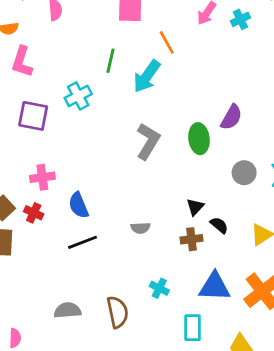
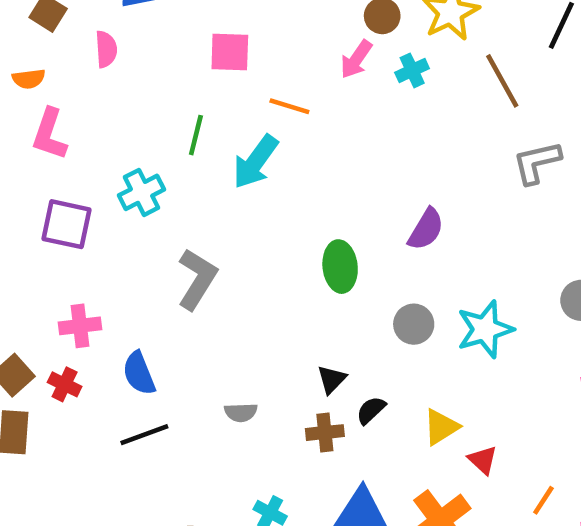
orange line: (167, 42) -> (289, 106), turned -45
purple semicircle: (231, 117) -> (426, 229), moved
gray L-shape: (148, 141) -> (197, 279), moved
black semicircle: (219, 225) -> (371, 410), turned -84

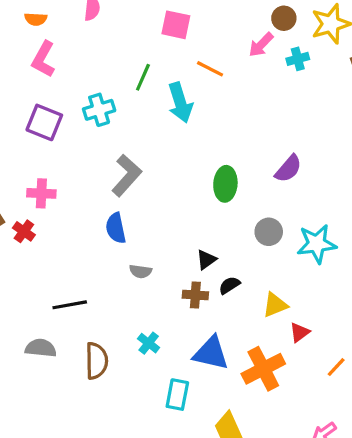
cyan arrow: (255, 162) -> (180, 103), turned -63
blue semicircle: (139, 373) -> (116, 228), moved
black line: (144, 435) -> (70, 305), moved
red triangle: (483, 460) -> (300, 332), turned 30

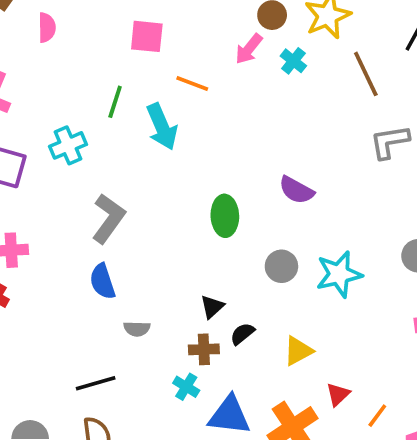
cyan cross: (298, 59) -> (293, 61), turned -30
purple semicircle: (288, 169) -> (296, 190), turned 84
black line: (70, 305) -> (96, 383), moved
red triangle: (300, 332) -> (338, 394), moved
cyan cross: (149, 343) -> (186, 387), moved

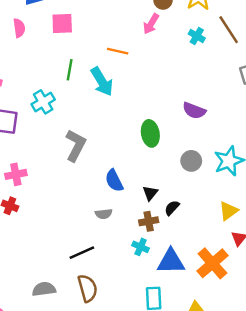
pink square: (147, 36) -> (62, 23), moved
cyan cross: (293, 61) -> (197, 36), moved
blue semicircle: (102, 281) -> (114, 181), moved
yellow triangle: (298, 351) -> (228, 211), moved

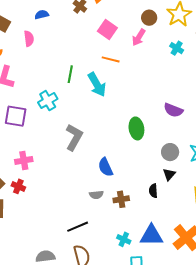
pink square: (62, 23) -> (107, 30), moved, turned 36
black triangle: (150, 193) -> (169, 174), moved
black semicircle: (172, 208) -> (153, 191), turned -48
brown cross: (149, 221) -> (121, 199), moved
cyan cross: (141, 247) -> (124, 239), moved

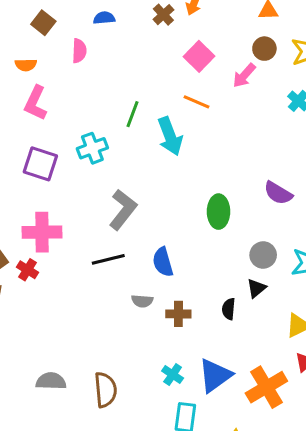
pink cross: (24, 160) -> (42, 232), size x1.4
black line: (78, 227) -> (108, 259), moved
blue triangle: (151, 235) -> (215, 375), turned -45

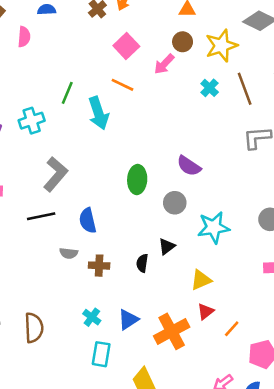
gray circle: (263, 255) -> (175, 203), moved
blue triangle: (215, 375) -> (128, 320), size x0.7

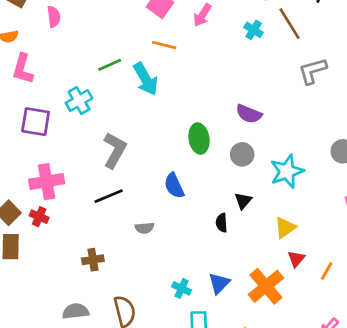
green line: (67, 93) -> (110, 65), turned 55
blue semicircle: (88, 221) -> (174, 186), moved
brown cross: (99, 266) -> (93, 260), moved

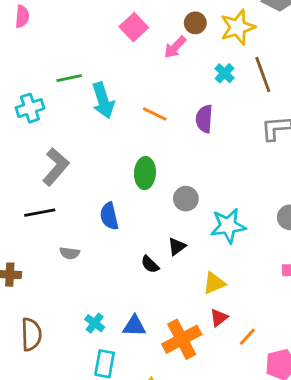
orange line: (164, 45) -> (155, 114), moved
purple semicircle: (249, 114) -> (204, 119), moved, turned 60
black semicircle: (222, 223) -> (150, 264), turned -54
blue triangle: (219, 283) -> (134, 326), turned 35

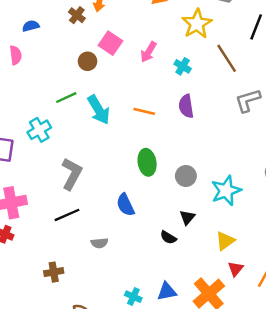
brown circle: (195, 23) -> (88, 61), moved
cyan cross: (224, 73) -> (183, 66), moved

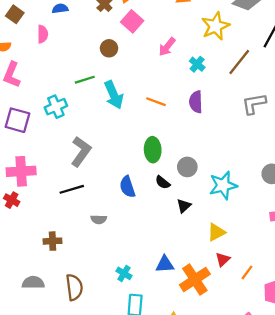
pink square: (110, 43) -> (132, 21), moved
brown line: (227, 58) -> (239, 62), turned 64
black semicircle: (168, 237) -> (163, 182), moved
blue triangle: (167, 291) -> (165, 264), moved

